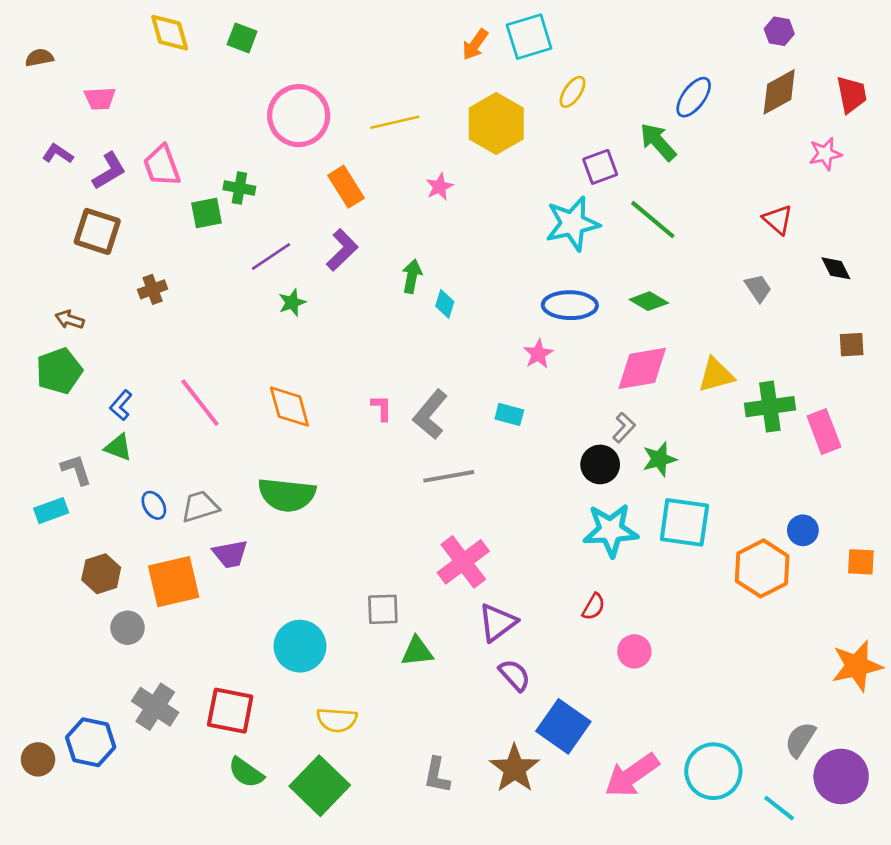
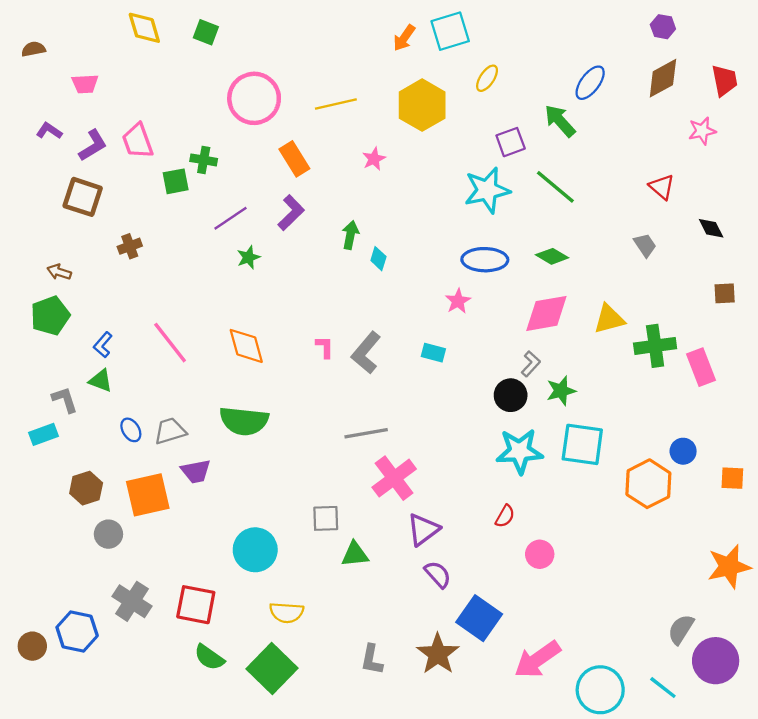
gray line: (449, 476) -> (366, 433), moved
cyan circle: (713, 771) -> (600, 690), moved

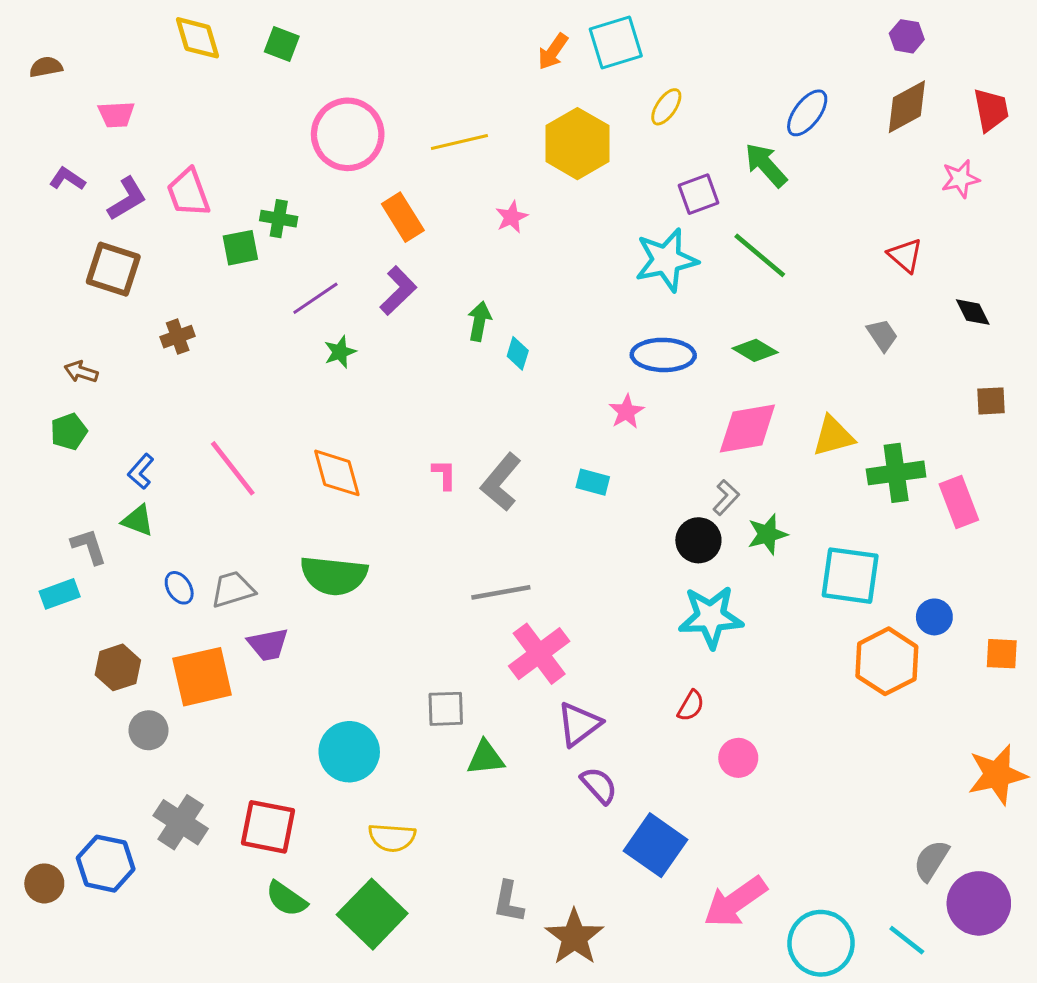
green pentagon: (50, 316) -> (69, 432), size x0.7
cyan square: (582, 444) -> (850, 576), moved
brown star: (438, 654) -> (574, 937), moved

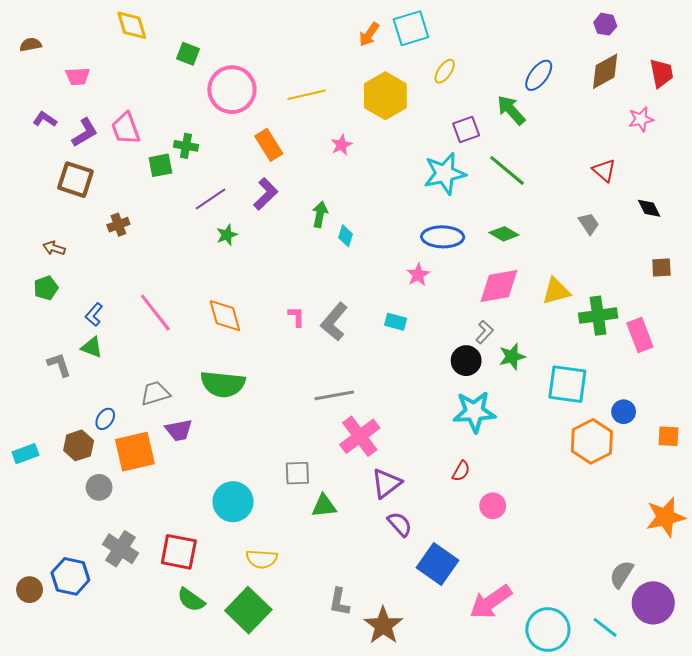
green square: (282, 44) -> (188, 54), moved
blue ellipse: (179, 588) -> (105, 419), moved, turned 65
cyan rectangle: (60, 594) -> (25, 454), moved

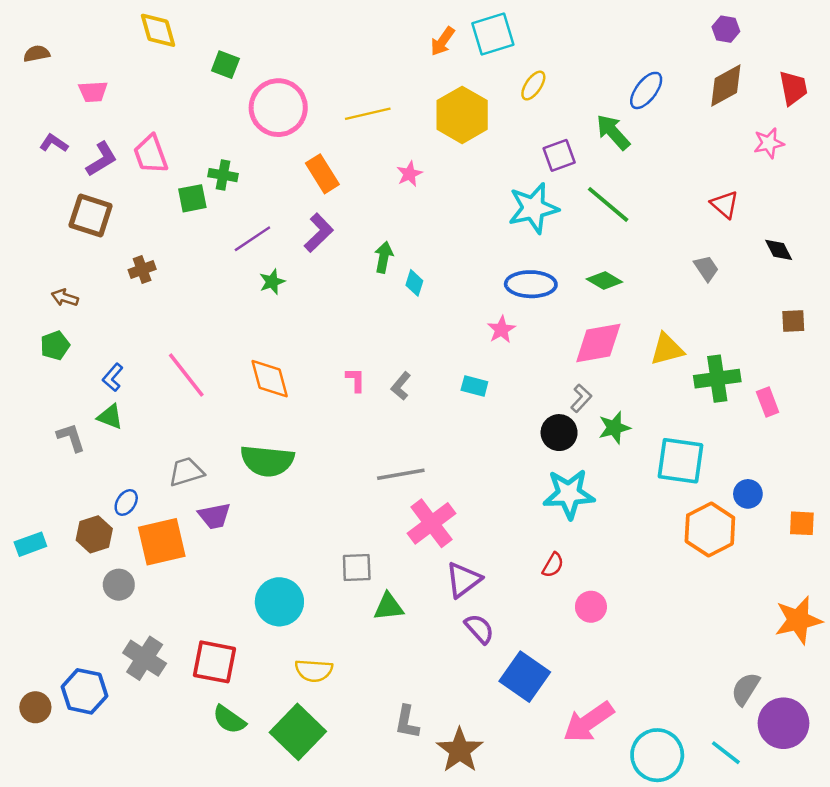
gray L-shape: (334, 322) -> (401, 386), size x0.6
pink rectangle: (640, 335) -> (768, 402), size x0.7

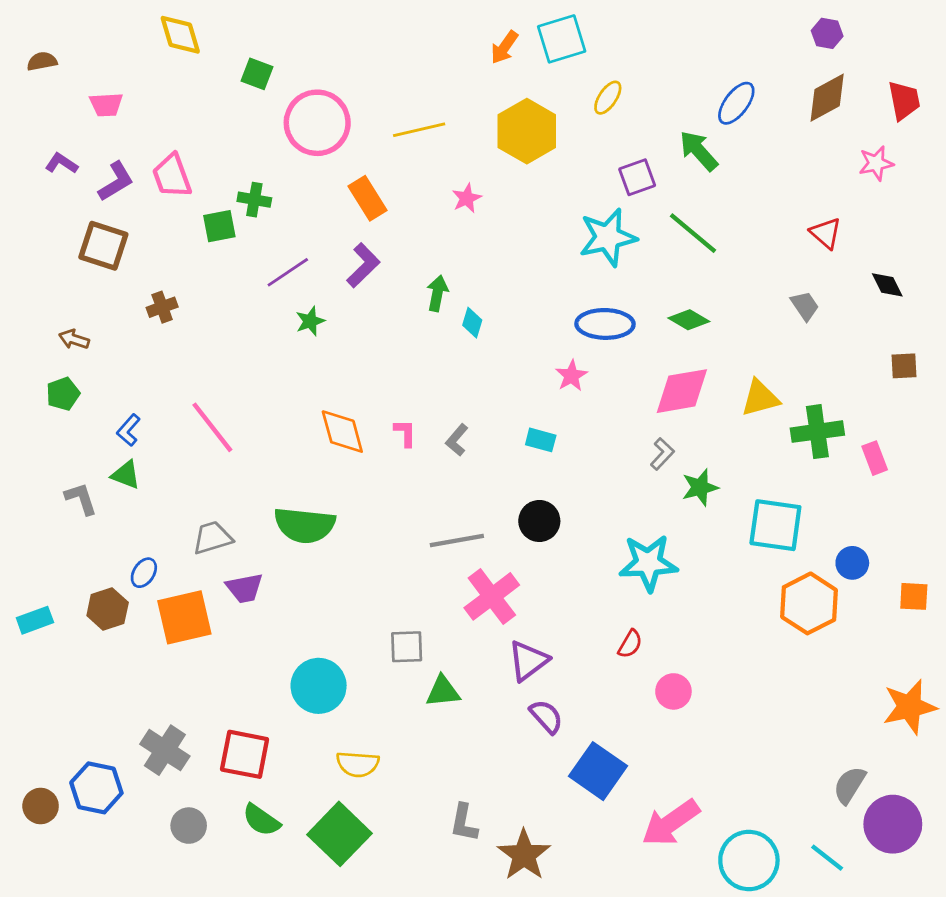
orange diamond: (270, 379) -> (342, 432), moved
black circle: (559, 433) -> (539, 521), moved
gray circle: (119, 585) -> (189, 826), moved

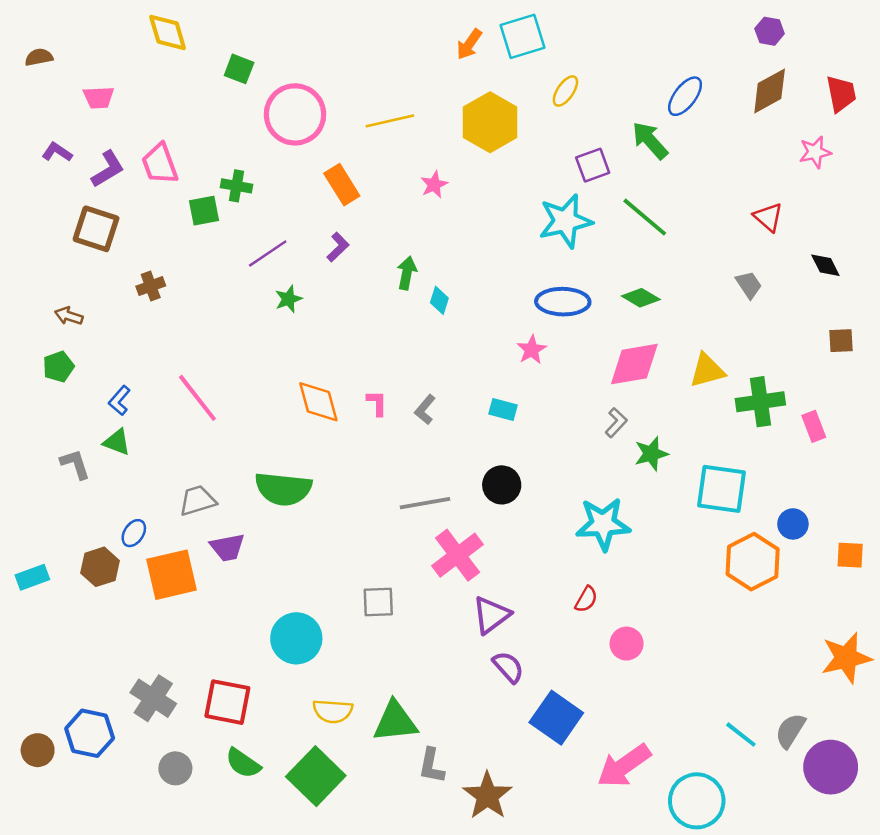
purple L-shape: (363, 265) -> (338, 247), size x0.7
green triangle: (443, 691) -> (395, 722), moved, size x1.4
cyan line: (827, 858) -> (741, 735), moved

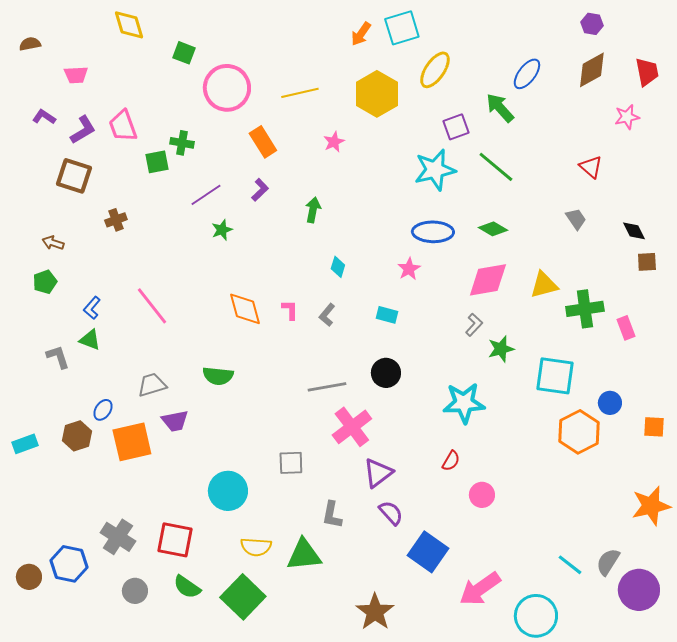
yellow ellipse: (565, 91) -> (435, 70), size x1.5
black diamond: (825, 265) -> (634, 231), moved
cyan diamond: (439, 300) -> (338, 267), moved
green semicircle: (283, 489) -> (218, 376), size x0.7
gray L-shape: (432, 766) -> (332, 515), moved

